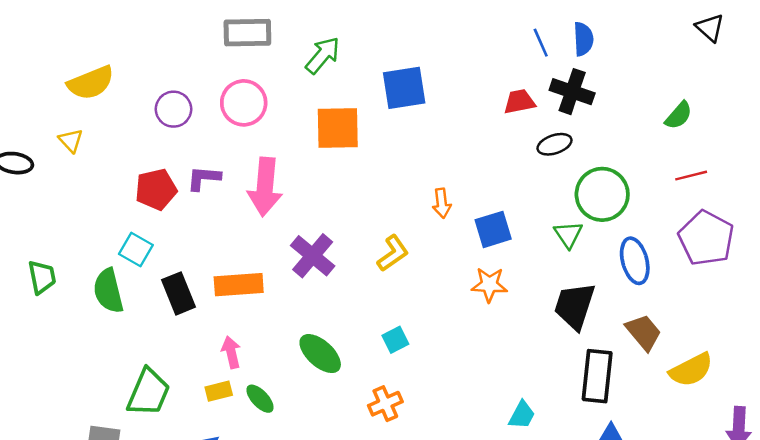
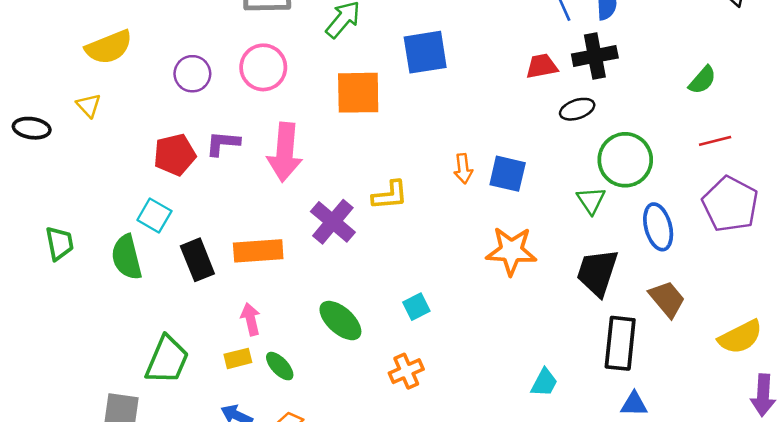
black cross: (572, 92) -> (595, 56), turned -30
blue square: (493, 229) -> (508, 174), moved, turned 30
yellow L-shape: (393, 253) -> (390, 195), moved, turned 30
orange star: (489, 285) -> (511, 251), size x1.4
yellow semicircle: (691, 370) -> (740, 337), moved

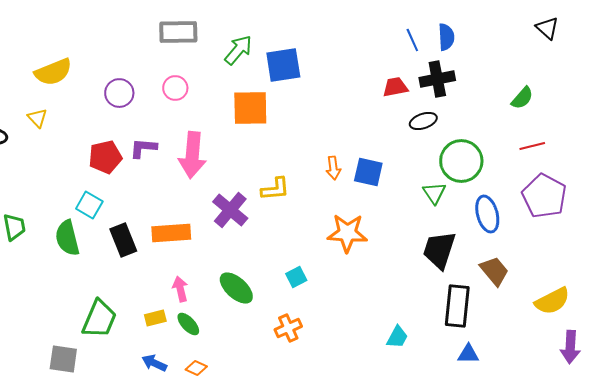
blue square: (425, 52) -> (283, 65), moved
pink circle: (263, 67) -> (175, 88), size x0.7
orange star: (511, 251) -> (347, 233), moved
pink arrow: (251, 319) -> (180, 289), moved

